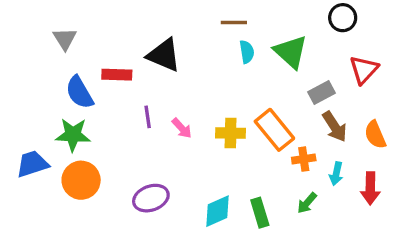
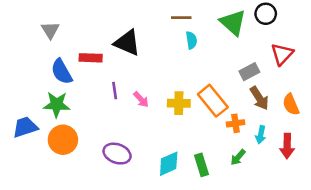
green triangle: (291, 52) -> (233, 23), moved
purple ellipse: (151, 198) -> (117, 154), turned 40

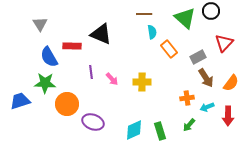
orange rectangle: (213, 101) -> (169, 49), moved, size x0.7
orange semicircle: (291, 104) -> (231, 83), turned -120
cyan arrow: (261, 135) -> (207, 107), turned 56
orange circle: (63, 140) -> (67, 104), moved

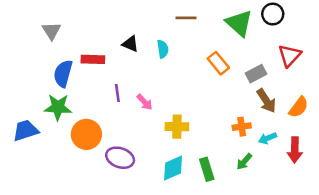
cyan semicircle: (152, 32) -> (163, 49), moved
black triangle: (101, 34) -> (130, 44), size x0.6
blue semicircle: (49, 57) -> (63, 74), turned 45
yellow cross: (142, 82) -> (177, 127), moved

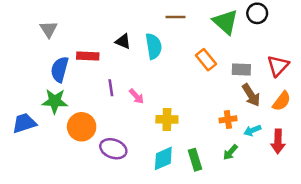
cyan semicircle: (163, 49) -> (154, 46), size x1.5
red triangle: (290, 55) -> (278, 66), moved
gray rectangle: (256, 74) -> (241, 69), turned 30

